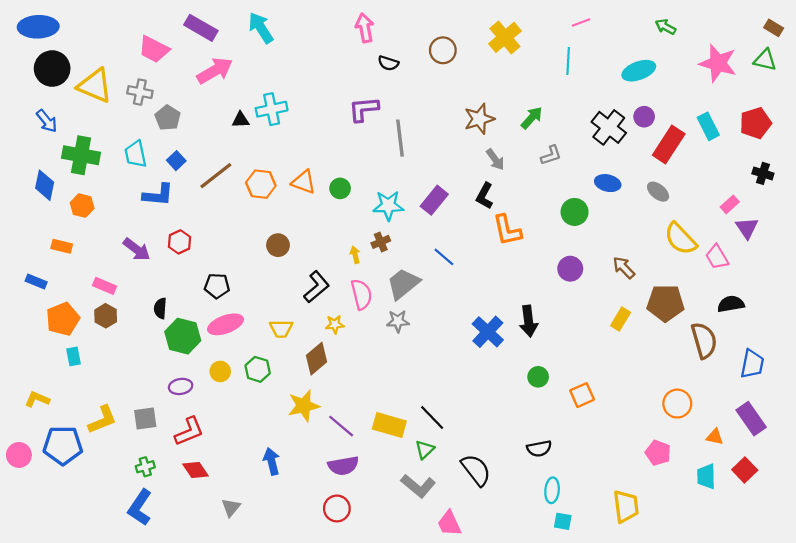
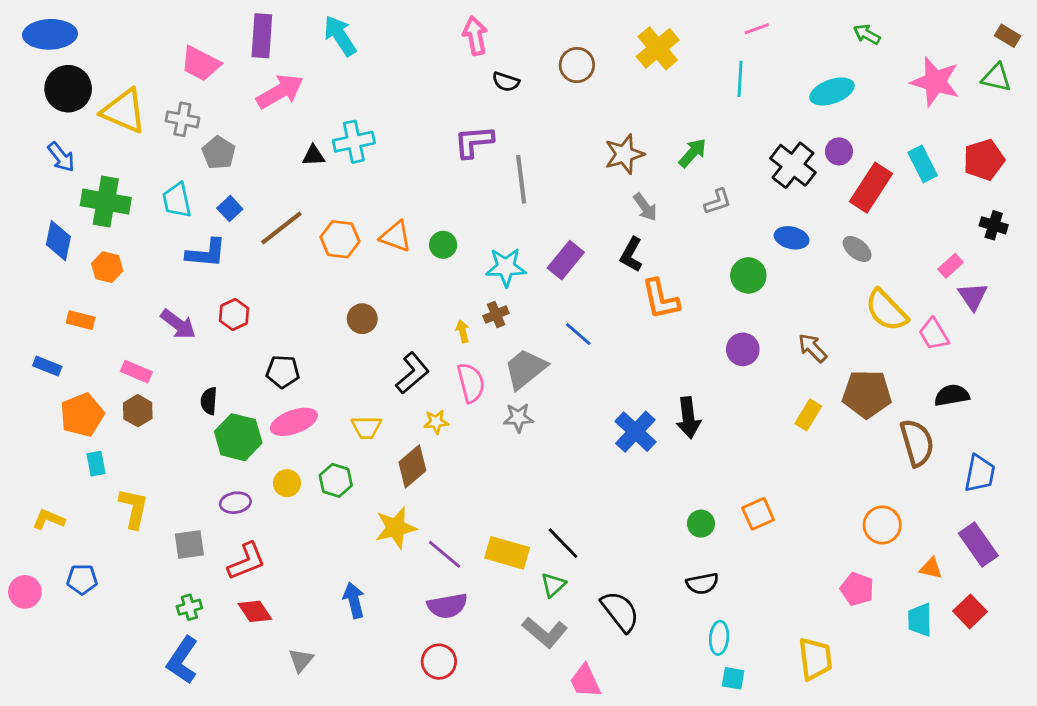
purple rectangle: (201, 28) -> (262, 36), turned 64
green circle: (538, 377) -> (701, 524), moved
yellow L-shape: (102, 420) -> (134, 508), moved, turned -56
blue pentagon: (63, 445) -> (82, 579), size x0.6

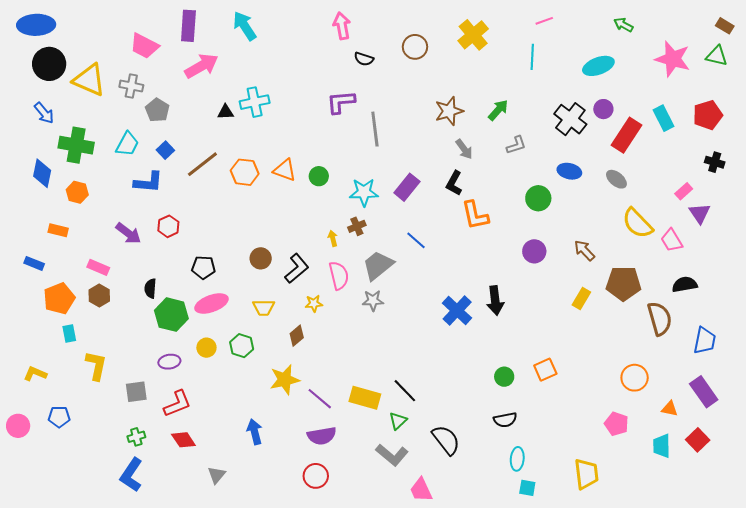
cyan trapezoid: (177, 200) -> (127, 144), turned -140
brown circle: (362, 319) -> (261, 258), moved
brown diamond: (412, 466) -> (297, 336), size x0.7

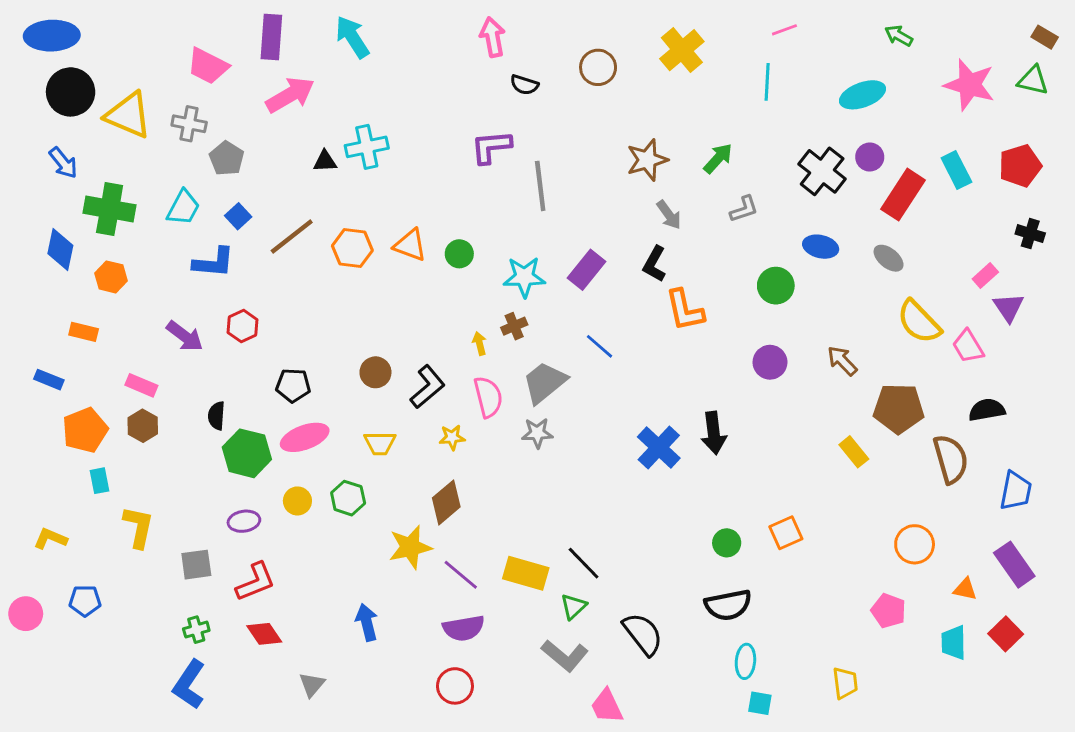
yellow rectangle: (581, 298) -> (854, 452), moved, turned -70
brown diamond: (297, 336) -> (446, 502), moved, size x1.4
black semicircle: (505, 420) -> (728, 605), size x1.4
yellow trapezoid: (586, 474) -> (845, 683), size x0.7

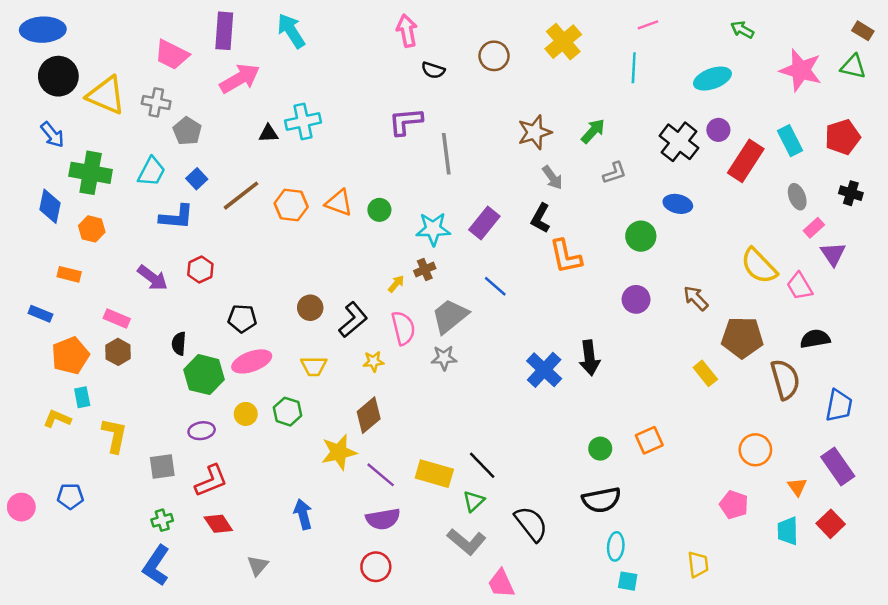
gray ellipse: (889, 258) -> (797, 197), moved, turned 30
yellow arrow: (480, 343) -> (396, 284), turned 54
yellow L-shape: (50, 539) -> (57, 419), moved
orange triangle: (965, 589) -> (797, 487), turned 42

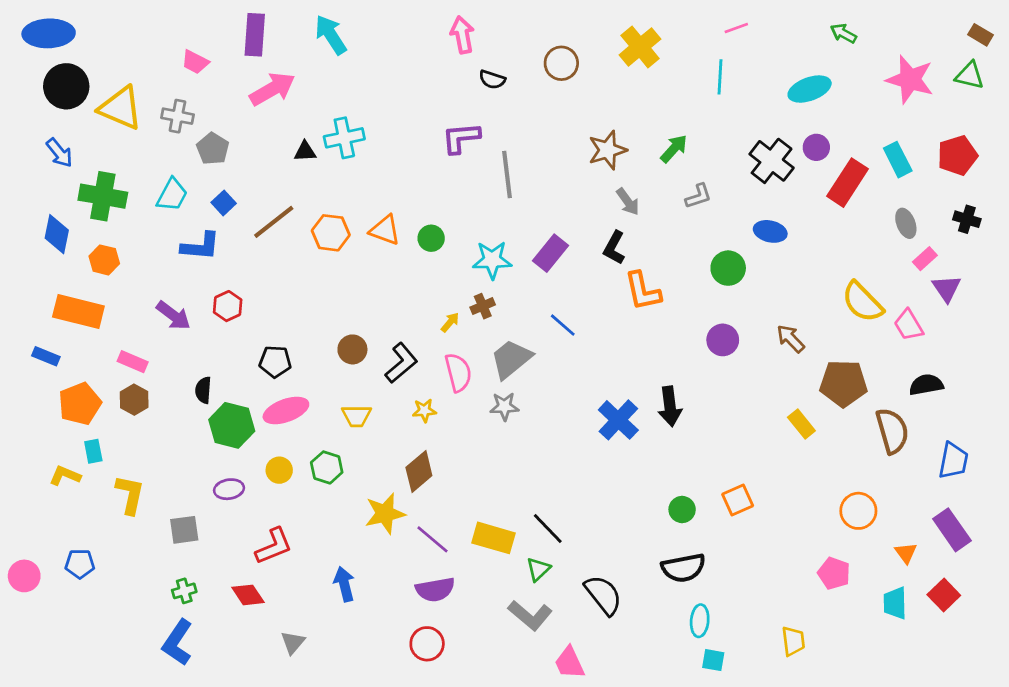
pink trapezoid: (172, 55) -> (195, 62), size x0.7
orange rectangle: (69, 274) -> (78, 311), size x1.8
red L-shape: (211, 481) -> (274, 546), moved

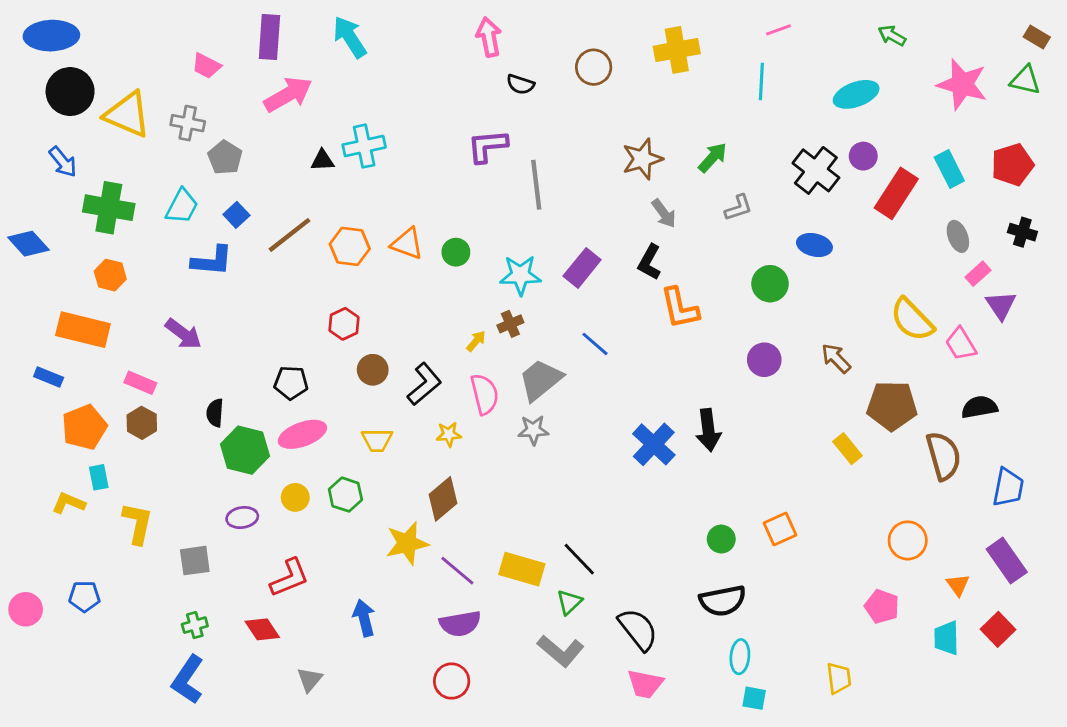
yellow cross: (640, 47) -> (677, 50), turned 30
blue diamond: (57, 234) -> (28, 244), moved, turned -54
red hexagon: (228, 306) -> (344, 324), moved
pink trapezoid: (569, 663) -> (645, 684), moved, turned -54

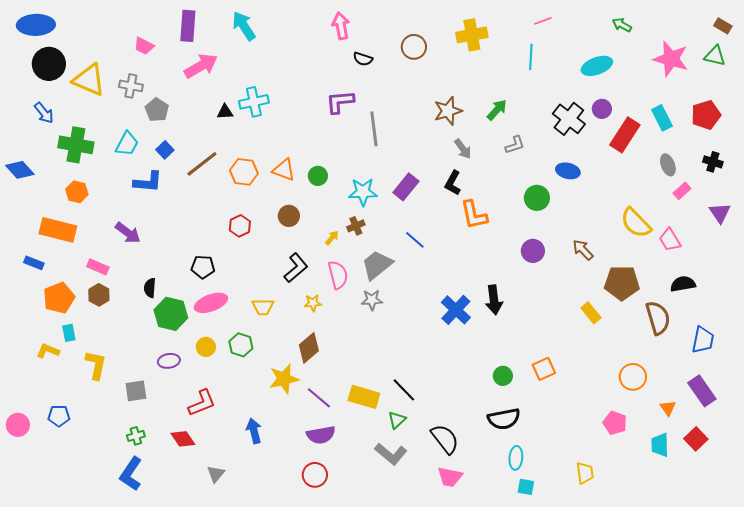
purple triangle: (1001, 305) -> (720, 213), moved
brown circle: (373, 370) -> (289, 216), moved

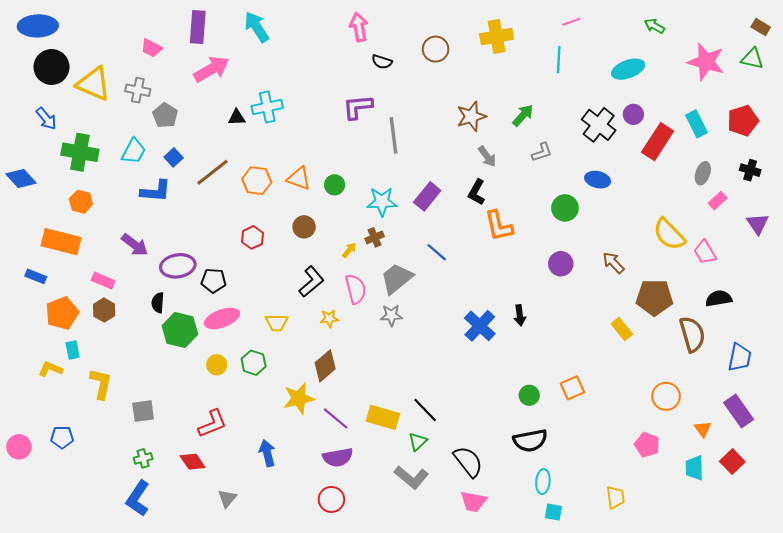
gray ellipse: (668, 165) -> (703, 173), turned 40
black arrow: (494, 300) -> (520, 315), size x0.7
purple ellipse: (169, 361) -> (178, 266), moved, size x1.5

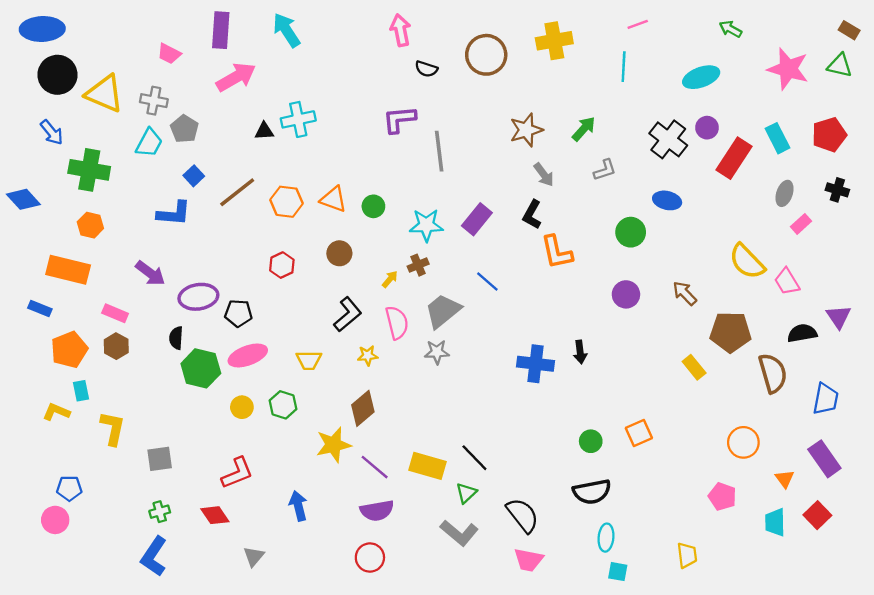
brown circle: (436, 49) -> (486, 55), size x1.4
cyan trapezoid: (134, 151) -> (149, 143), moved
purple triangle: (758, 224) -> (839, 317), moved
blue cross: (480, 326) -> (536, 364), turned -36
pink circle: (19, 447) -> (55, 520), moved

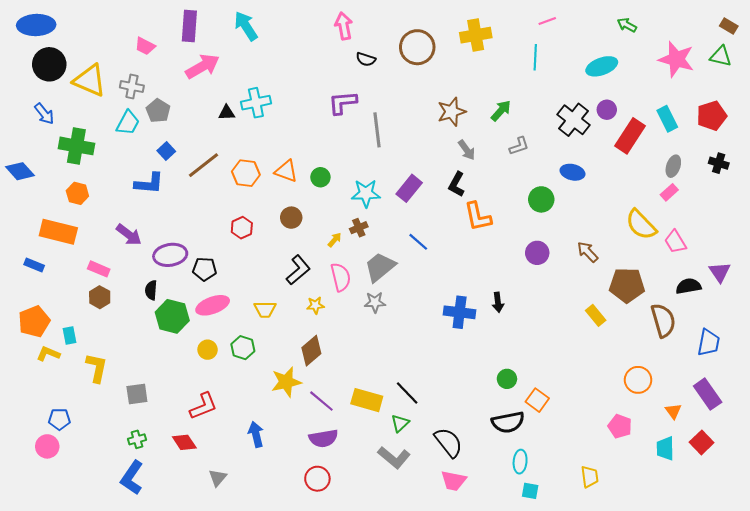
pink rectangle: (801, 224) -> (669, 192), moved
orange pentagon: (69, 350) -> (34, 321), moved
orange square: (639, 433) -> (537, 400), moved, turned -30

